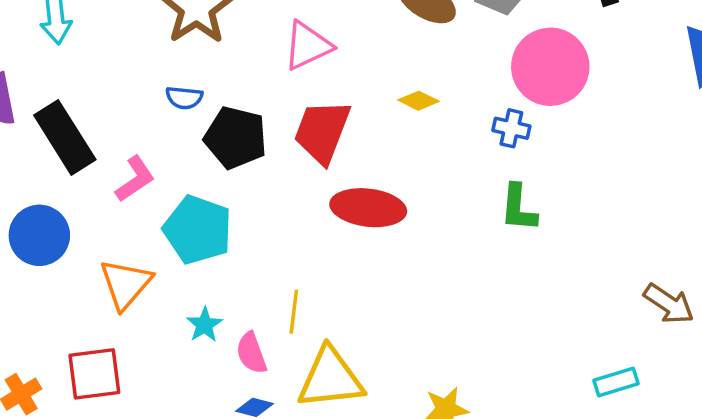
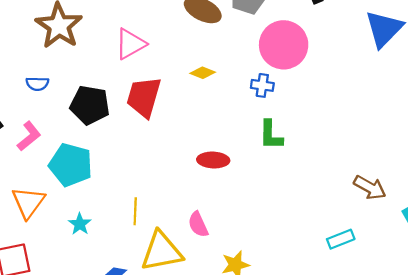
blue semicircle: (184, 98) -> (37, 84), moved
red ellipse: (368, 208) -> (213, 160), moved, size x0.7
pink semicircle: (251, 353) -> (198, 224), moved

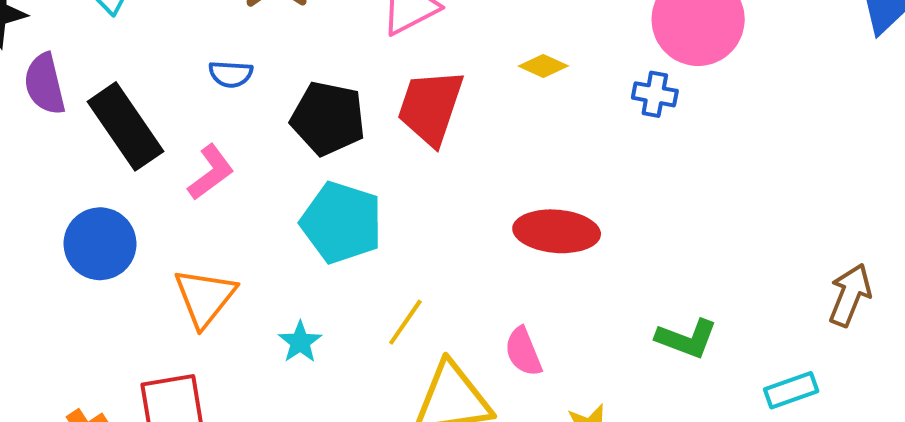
green L-shape: (271, 135) -> (687, 339), moved, turned -72
red ellipse: (213, 160) -> (557, 231), size x1.4
cyan pentagon: (71, 165) -> (342, 223), moved
brown arrow: (370, 187) -> (850, 295), turned -100
yellow line: (135, 211) -> (405, 322), turned 30

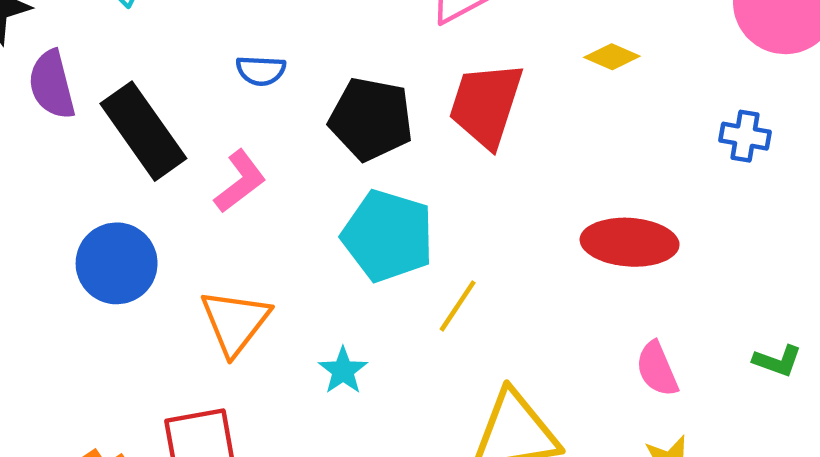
blue cross: (655, 94) -> (745, 136), moved
yellow line: (405, 322) -> (458, 306), moved
green L-shape: (687, 339) -> (777, 361), size x0.7
pink semicircle: (523, 352) -> (657, 369), moved

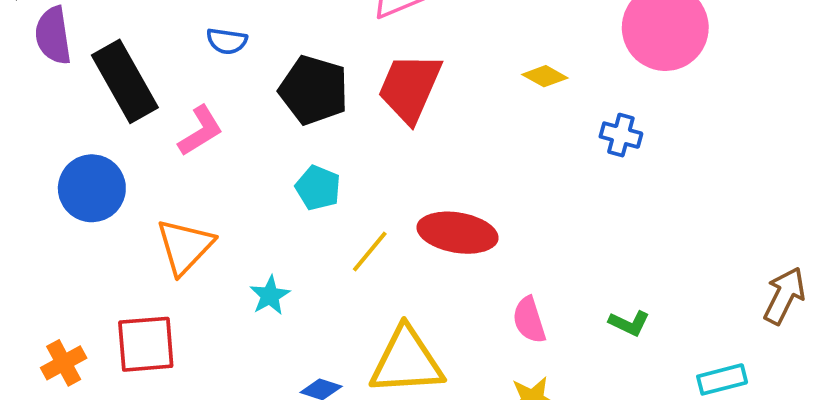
yellow diamond: (612, 57) -> (545, 76), moved
cyan pentagon: (388, 236) -> (318, 188), size x0.6
red ellipse: (630, 242) -> (457, 233), moved

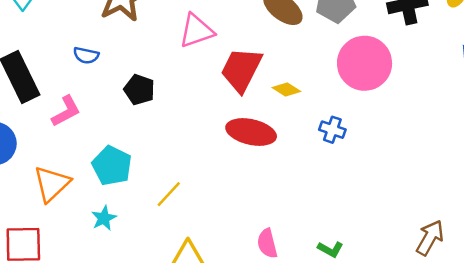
red trapezoid: (410, 88) -> (241, 70), moved
black pentagon: (314, 90) -> (139, 90), size x0.7
cyan pentagon: (318, 188) -> (112, 166), moved, size x1.4
red ellipse: (457, 233) -> (251, 132), moved

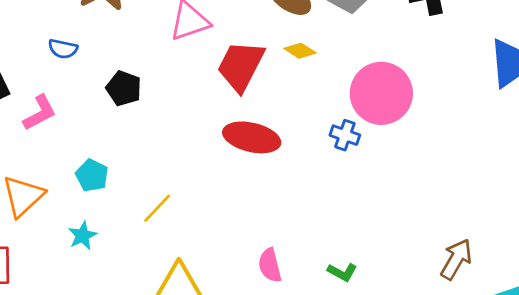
pink circle: (365, 63) -> (381, 93), moved
yellow diamond: (286, 90) -> (300, 51), moved
cyan pentagon: (112, 166) -> (92, 175), size x0.7

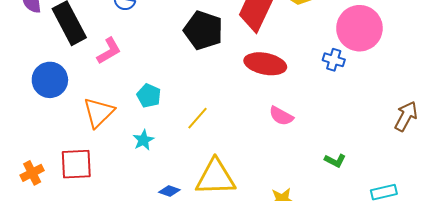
black pentagon: (124, 88) -> (203, 30), moved, size x1.5
brown arrow: (456, 259) -> (406, 116), moved
pink semicircle: (270, 265) -> (281, 116), moved, turned -45

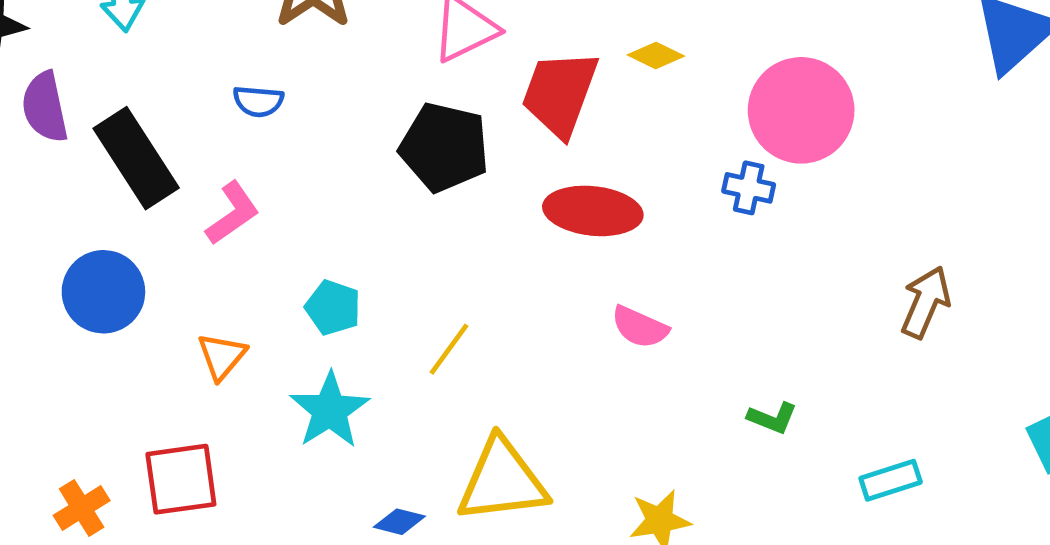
orange triangle: (99, 112) -> (222, 356), size x0.7
cyan star: (143, 140) -> (330, 410), size x1.6

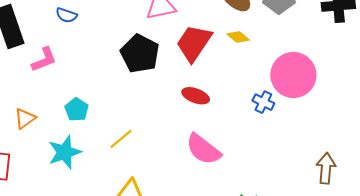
red ellipse: (593, 211) -> (196, 96), size x0.7
brown arrow: (926, 302) -> (326, 168), turned -32
pink semicircle: (640, 327) -> (203, 149), size x1.5

